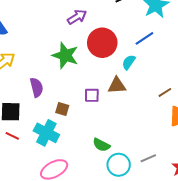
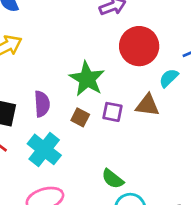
green star: (65, 55) -> (87, 79), moved
purple semicircle: (37, 87) -> (42, 104), moved
brown square: (62, 109) -> (80, 117), moved

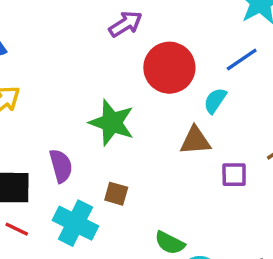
purple square: (113, 112) -> (234, 175), moved
brown square: (80, 117) -> (116, 194), moved

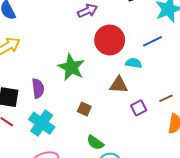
cyan semicircle: (215, 101) -> (134, 63), turned 56
purple square: (234, 175) -> (139, 108), turned -35
brown square: (116, 194) -> (84, 109), moved

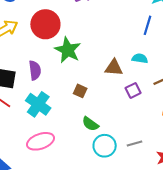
red circle: (110, 40) -> (45, 24), moved
blue line: (153, 41) -> (147, 25), turned -48
cyan semicircle: (134, 63) -> (140, 58), moved

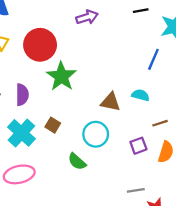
purple square: (133, 90) -> (138, 146), moved
brown square: (80, 91) -> (53, 125), moved
gray line: (135, 143) -> (136, 190), moved
cyan circle: (105, 146) -> (96, 134), moved

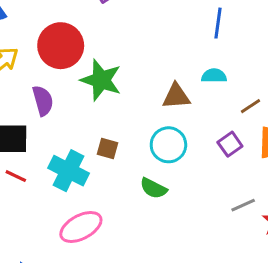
purple semicircle: (22, 95) -> (43, 101), moved

